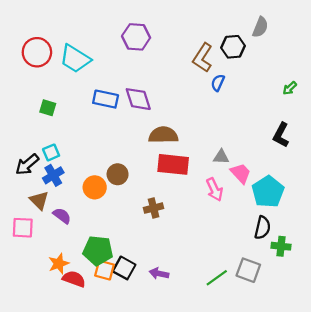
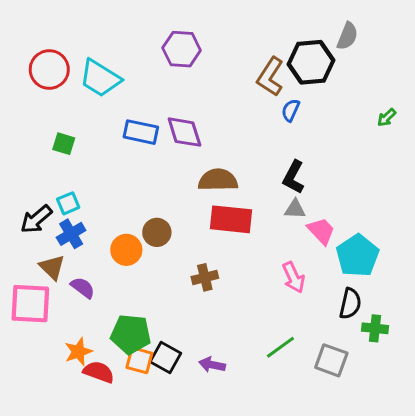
black hexagon: (233, 47) -> (311, 62), size x1.4
black L-shape: (281, 135) -> (294, 177), moved
pink arrow: (215, 190) -> (294, 277), moved
pink square: (23, 228) -> (30, 304), size x1.4
green line: (217, 278) -> (280, 347), moved

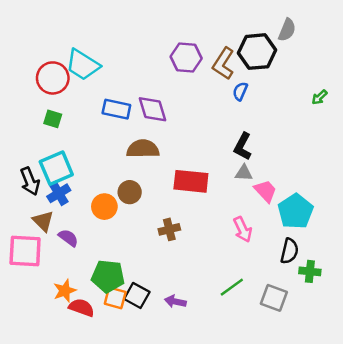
purple hexagon: (182, 49) -> (186, 58), moved
red circle: (49, 70) -> (53, 78), moved
brown semicircle: (218, 180) -> (143, 149), moved
cyan square: (68, 203) -> (56, 168), size x1.8
black arrow: (36, 219) -> (30, 181), turned -72

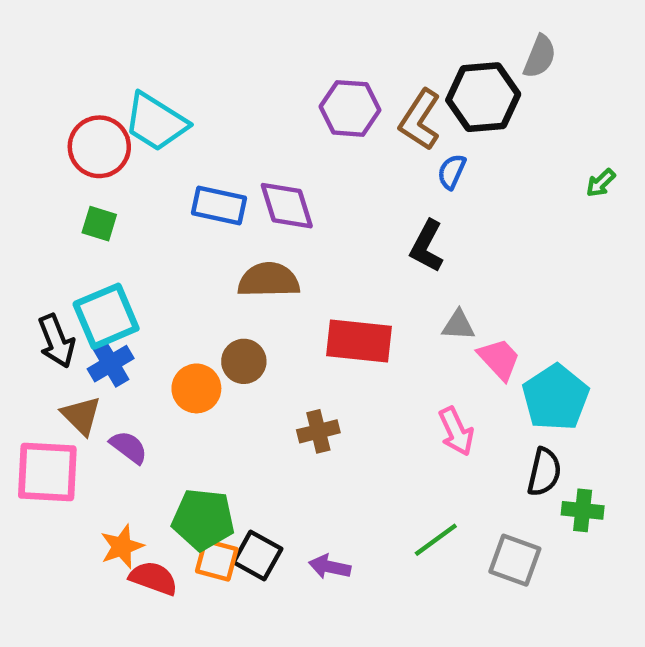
black L-shape: (243, 146) -> (427, 246), moved

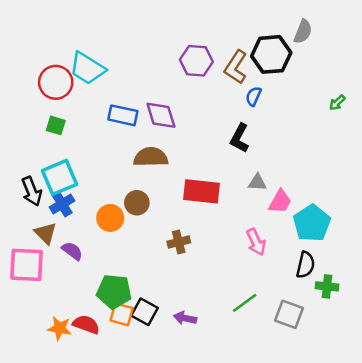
pink trapezoid: (499, 359) -> (280, 201), turned 72
orange star: (122, 547) -> (60, 328), moved, turned 30

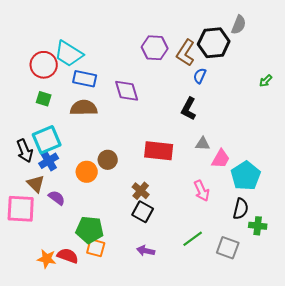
blue rectangle: (123, 115) -> (85, 79), moved
brown semicircle: (151, 157) -> (84, 108), moved
brown cross: (179, 242) -> (141, 191), turned -36
black square: (144, 312) -> (143, 212), moved

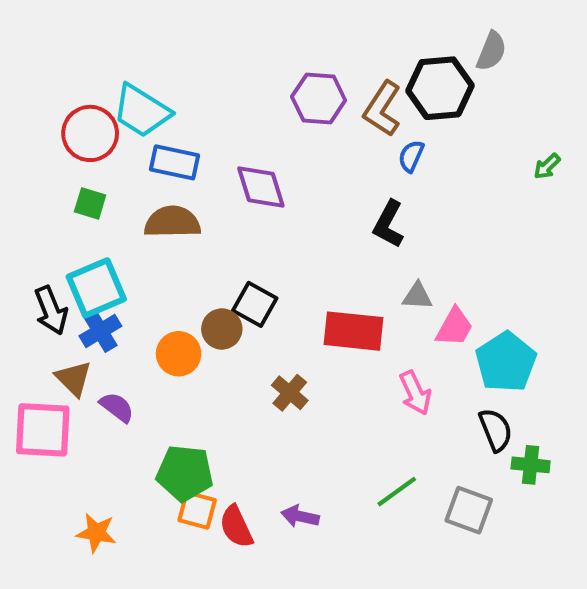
red rectangle: (159, 151) -> (354, 331), moved
black semicircle: (241, 209) -> (496, 430), turned -35
black square: (143, 212) -> (255, 304), moved
red semicircle: (68, 256) -> (236, 527), moved, turned -135

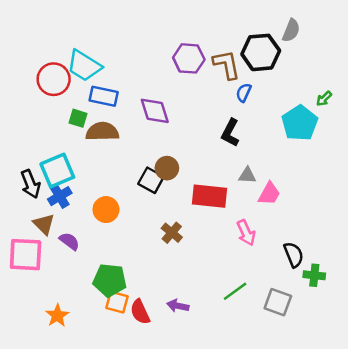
brown L-shape: (382, 109) -> (227, 65), turned 136
green square: (90, 203) -> (78, 118), moved
brown circle: (222, 329) -> (167, 168), moved
cyan pentagon: (506, 362) -> (300, 123), moved
orange star: (96, 533) -> (57, 316), turned 30

